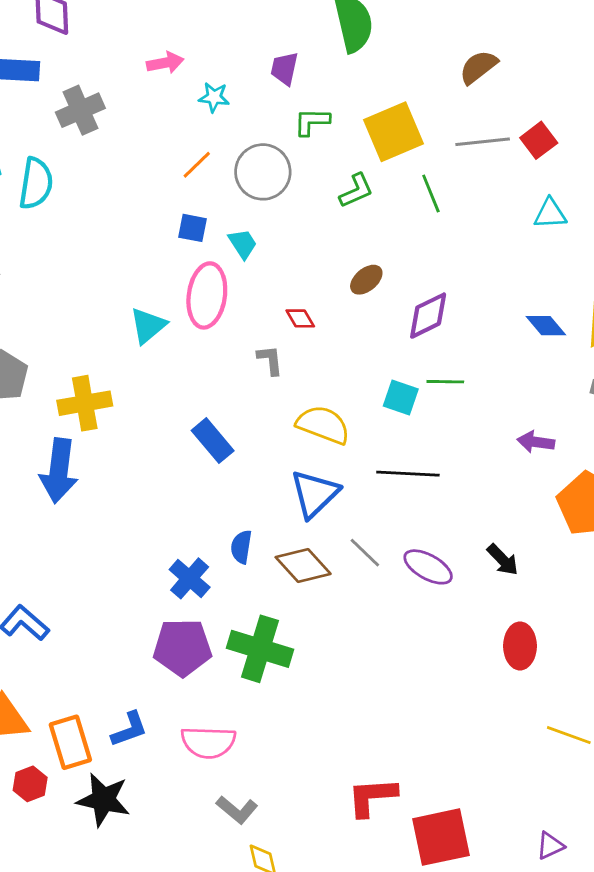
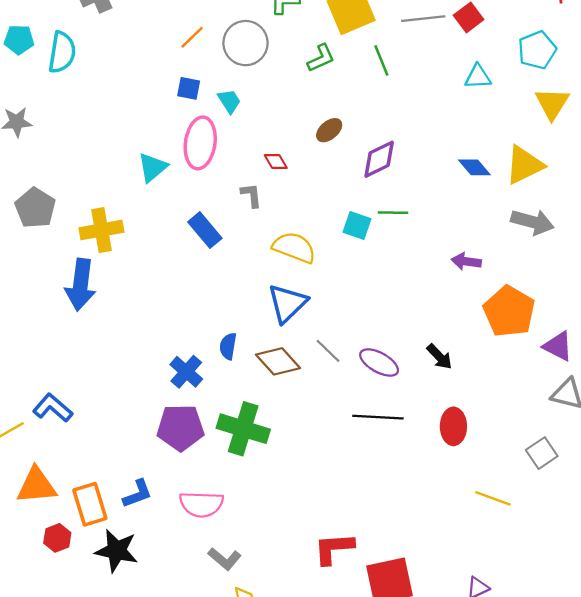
blue rectangle: (213, 441) -> (205, 230), moved
black line: (408, 474) -> (378, 417), moved

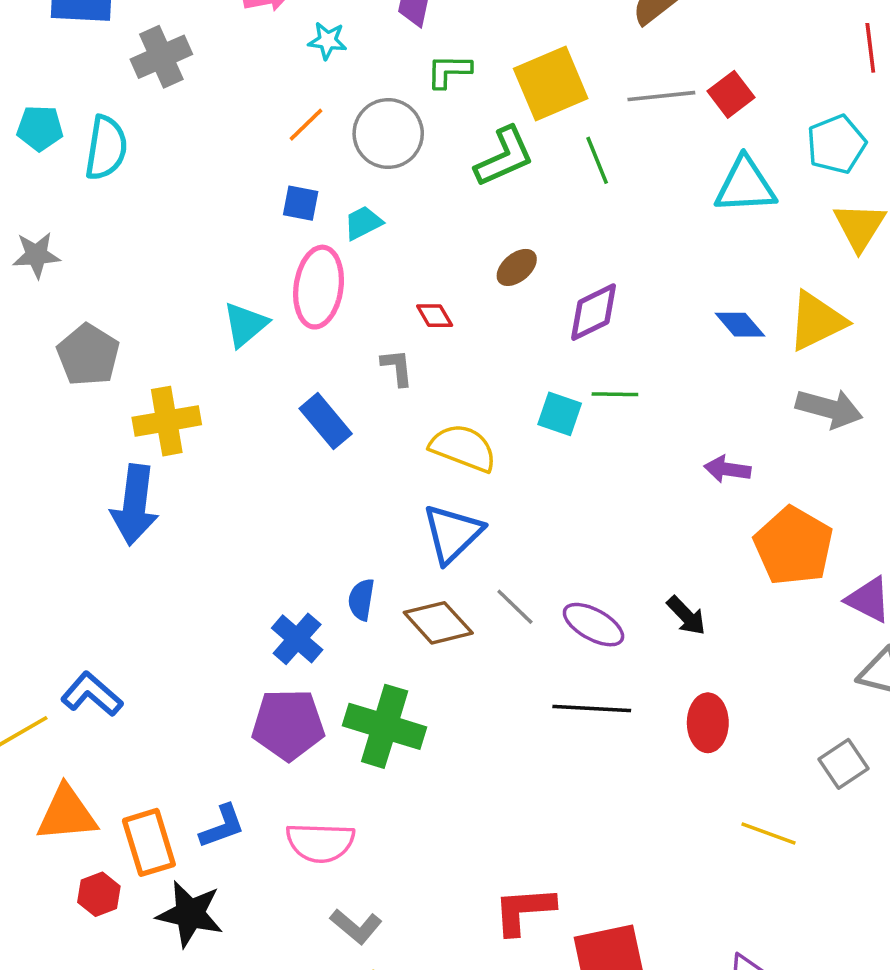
green L-shape: (321, 58) -> (504, 157), size x1.4
cyan triangle: (478, 77) -> (745, 185), size x1.5
cyan trapezoid: (229, 101) -> (363, 223), turned -84
gray pentagon: (35, 208) -> (88, 355), moved

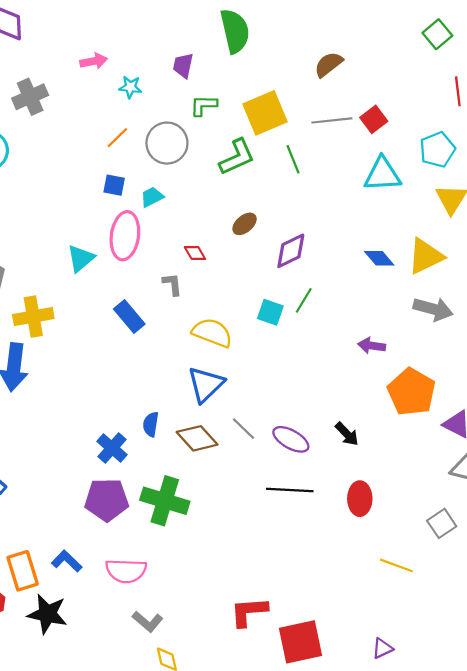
green line: (615, 394) -> (304, 300), turned -60
blue L-shape: (222, 826) -> (67, 561), turned -116

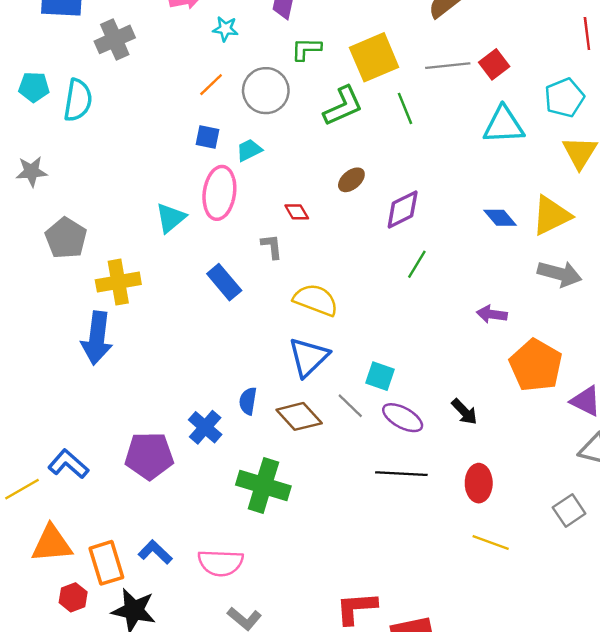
cyan square: (270, 312) -> (380, 376), moved
purple pentagon: (107, 500) -> (149, 456), moved
yellow line: (396, 565) -> (491, 543), moved

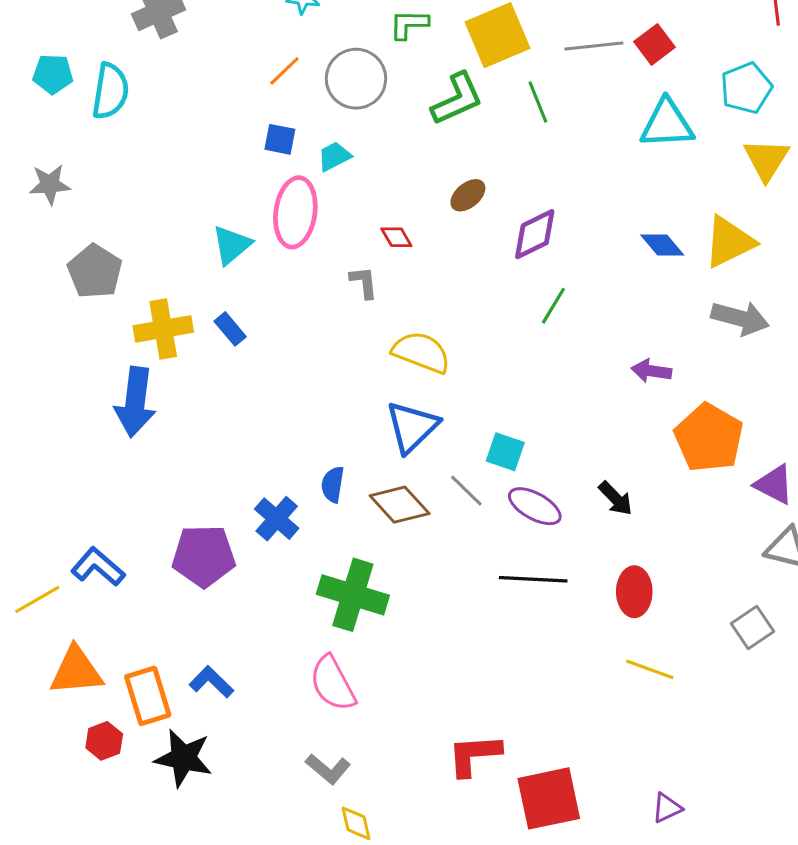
blue rectangle: (224, 282) -> (230, 329), moved, size x0.7
pink semicircle: (221, 563) -> (333, 683), moved, turned 60

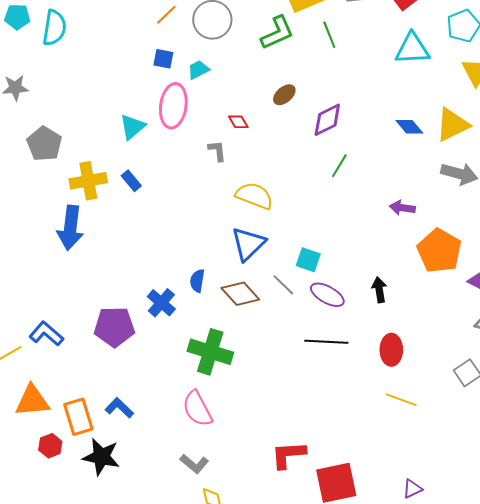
black arrow: (616, 498) -> (379, 290), turned -145

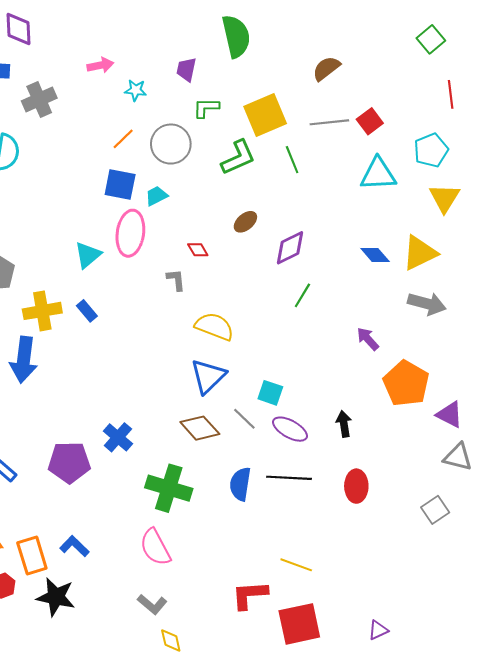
blue square: (163, 59) -> (120, 184), size x1.5
purple arrow: (402, 208) -> (368, 339), turned 40
blue semicircle: (197, 281) -> (240, 484), moved, size x1.4
yellow line: (401, 400) -> (296, 565), moved

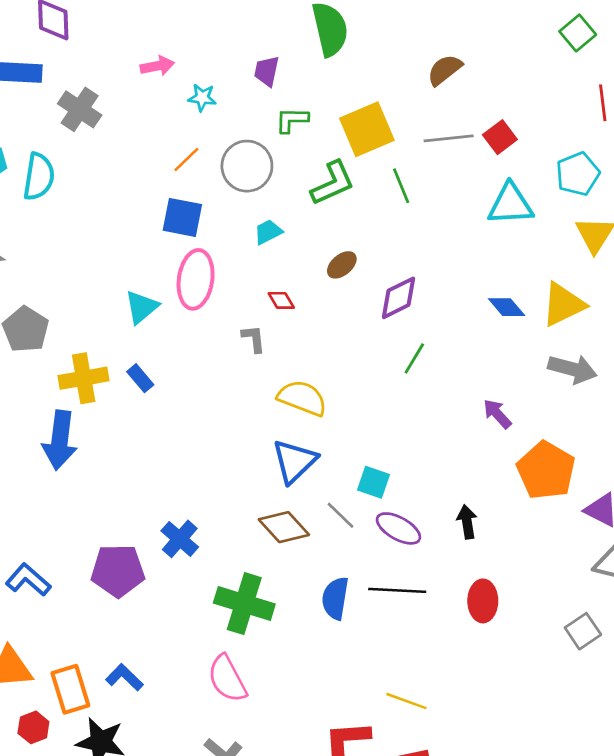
gray cross: (39, 99) -> (80, 109), turned -32
cyan trapezoid: (156, 196) -> (268, 232), moved

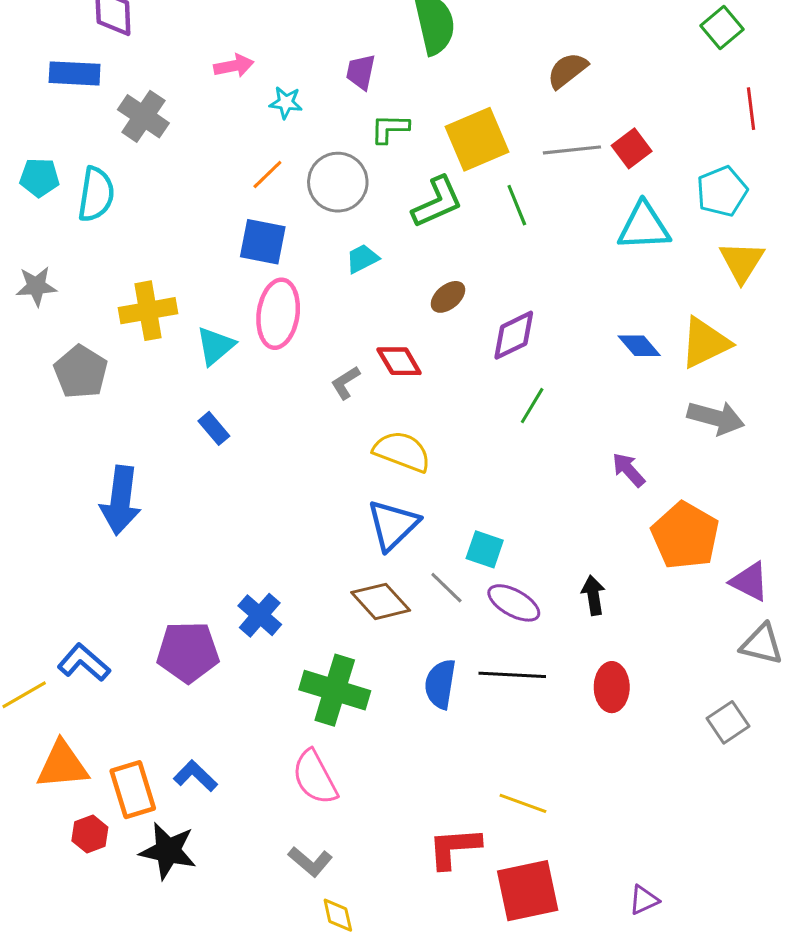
red diamond: (281, 300) -> (399, 361), moved, size x1.4
gray L-shape: (254, 339) -> (345, 383), turned -116
yellow cross: (84, 378) -> (148, 311), moved

